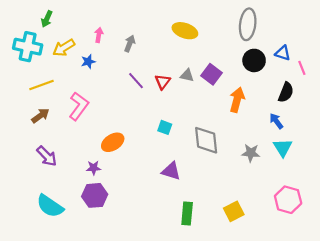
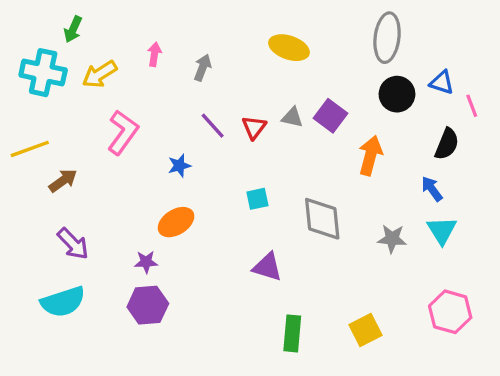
blue star: (88, 62) -> (179, 166), moved
yellow line: (41, 85) -> (30, 149), moved
pink L-shape: (79, 106) -> (123, 132), moved
cyan square: (165, 127) -> (257, 199), turned -32
cyan semicircle: (50, 206) -> (63, 302), moved, turned -52

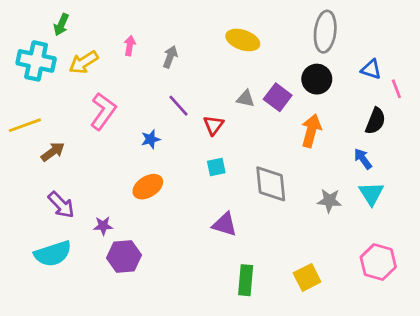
black circle: (397, 94) -> (317, 79), moved
red triangle: (254, 127) -> (213, 125), moved
purple star: (146, 262) -> (103, 226), moved

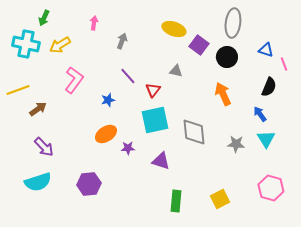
pink arrow: (130, 46) -> (94, 23), moved
purple square: (278, 97) -> (199, 45), moved
orange arrow: (311, 131) -> (223, 94), turned -40
cyan square: (216, 167) -> (155, 120), size x2.0
purple star: (103, 226) -> (128, 148), moved

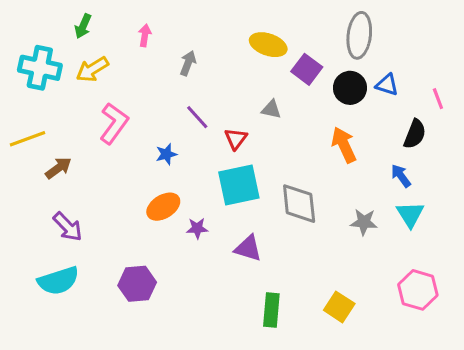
green arrow: (44, 18) -> (83, 26), moved
blue triangle: (266, 50) -> (387, 85), moved
yellow square: (220, 199) -> (339, 307), turned -30

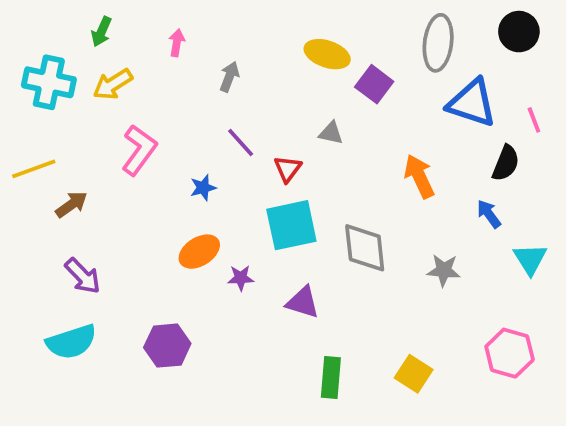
blue triangle: (387, 85) -> (472, 103), size x1.8
black circle: (350, 88) -> (519, 32), moved
cyan triangle: (410, 214) -> (530, 259), moved

